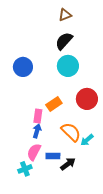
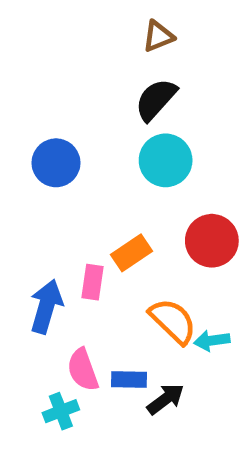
blue arrow: (37, 131) -> (46, 306), moved, size x1.5
cyan arrow: (87, 140) -> (212, 341), turned 32
pink semicircle: (34, 152) -> (83, 370), turned -48

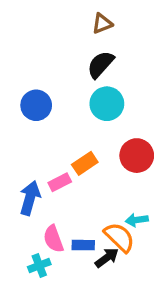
pink rectangle: (93, 282) -> (60, 182), turned 55
orange semicircle: (173, 321) -> (119, 237), moved

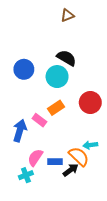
black semicircle: (101, 64) -> (66, 58), moved, turned 78
cyan circle: (107, 104) -> (57, 77), moved
pink rectangle: (60, 182) -> (39, 120), turned 64
pink semicircle: (53, 239) -> (35, 158), turned 54

